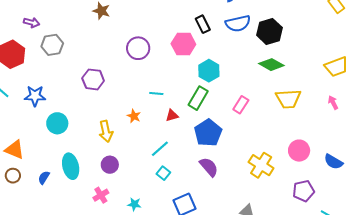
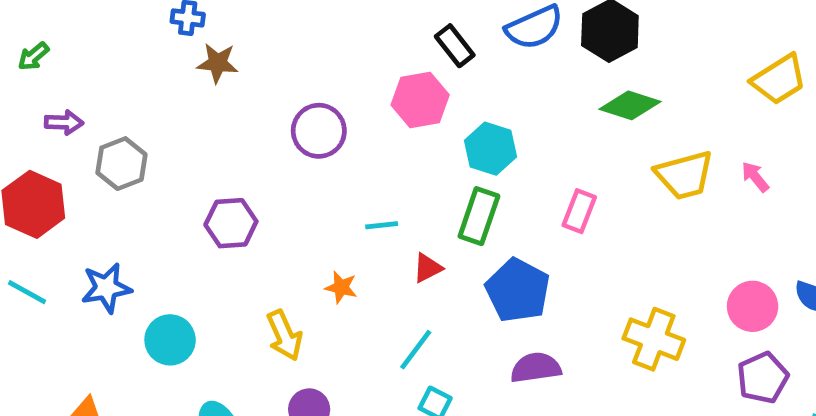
pink arrow: (333, 103) -> (755, 177), moved
pink circle: (299, 151) -> (753, 306), moved
purple semicircle: (209, 167) -> (536, 368), turned -45

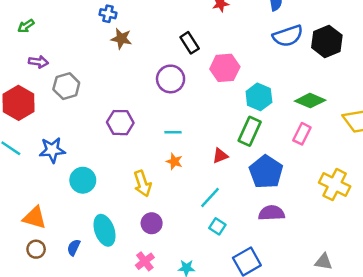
black rectangle: (455, 46) -> (190, 43), moved
green diamond: (630, 105) -> (310, 101), moved
cyan line: (382, 225) -> (173, 132), moved
yellow cross: (654, 339) -> (335, 185), moved

